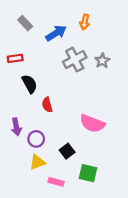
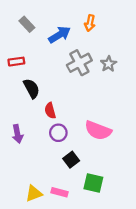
purple circle: (36, 139) -> (58, 133), moved
yellow triangle: (37, 162) -> (34, 193), moved

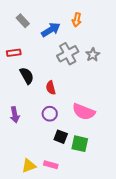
red semicircle: (50, 111) -> (51, 88), moved
black square: (71, 160) -> (61, 137), turned -32
green square: (93, 183) -> (80, 144), moved

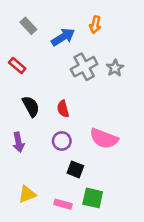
red rectangle: (14, 53) -> (17, 65), turned 48
black semicircle: (27, 76) -> (31, 106), moved
green square: (80, 144) -> (93, 198), moved
yellow triangle: (29, 166) -> (27, 194), moved

